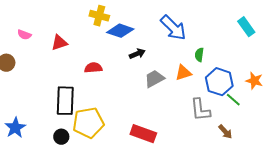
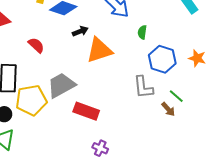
red semicircle: (93, 68) -> (36, 45), turned 48
orange triangle: (183, 73) -> (99, 50), moved, size x1.6
gray trapezoid: (154, 79) -> (61, 85), moved, size x1.4
green line: (233, 100) -> (176, 96), moved

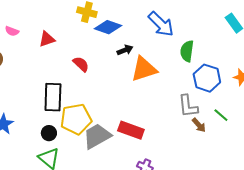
green semicircle: (142, 32) -> (187, 51), size x1.5
gray trapezoid: (61, 85) -> (97, 136), moved
brown arrow: (168, 109) -> (199, 125), moved

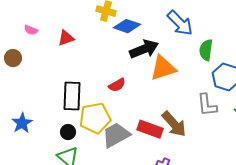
black arrow: (125, 50) -> (144, 49), size x1.8
red semicircle: (81, 64) -> (117, 85), moved, turned 108
brown arrow: (199, 125) -> (174, 124), moved, size x1.8

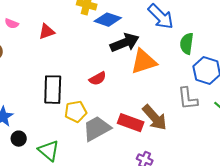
yellow pentagon: (95, 118) -> (76, 112), size x0.7
black circle: (68, 132) -> (19, 139), moved

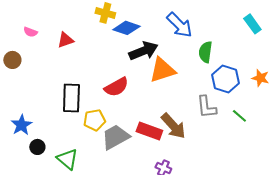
red semicircle: (98, 79) -> (116, 87), size x1.4

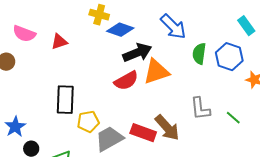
pink semicircle: (30, 32) -> (24, 34), size x1.6
blue hexagon: (225, 79) -> (229, 57), moved
red semicircle: (116, 87) -> (126, 81), moved

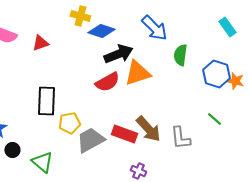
blue hexagon: (229, 57) -> (216, 74), moved
gray L-shape: (200, 109) -> (180, 138), moved

